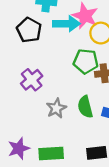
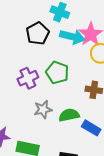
green pentagon: (86, 61) -> (57, 72), moved
green semicircle: (85, 107) -> (69, 115), turned 78

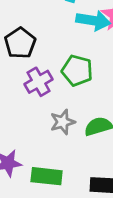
black pentagon: (38, 33) -> (20, 43), moved

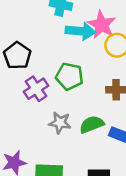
gray star: (63, 122) -> (60, 123), turned 30

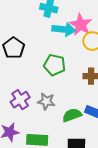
purple cross: (36, 89) -> (20, 100), moved
green semicircle: (92, 124) -> (72, 115), moved

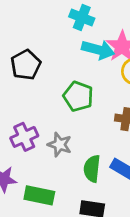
green semicircle: (72, 115) -> (92, 169), turned -72

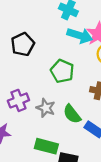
green semicircle: (92, 169) -> (72, 114), moved, turned -48
green rectangle: (39, 195) -> (46, 146), moved

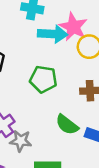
gray star: (46, 108) -> (21, 141), moved

